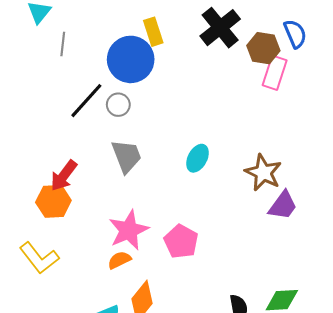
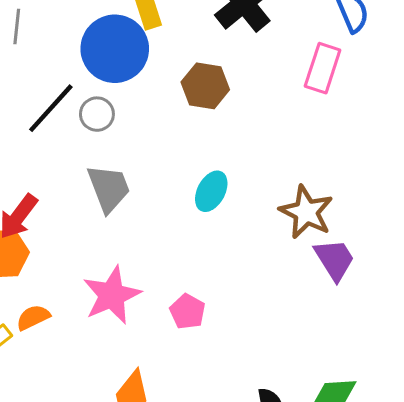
brown hexagon: (263, 48) -> (205, 86), moved
purple trapezoid: (283, 205) -> (334, 260), turned -68
pink pentagon: (181, 241) -> (187, 311), size x0.7
orange semicircle: (119, 260) -> (33, 317), moved

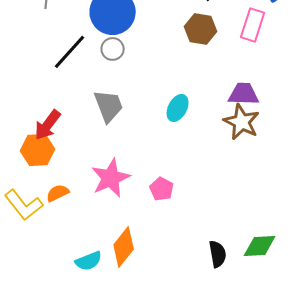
brown hexagon: (205, 86) -> (201, 29), moved
gray circle: (97, 114) -> (113, 49), moved
purple trapezoid: (334, 260) -> (244, 94), moved, turned -56

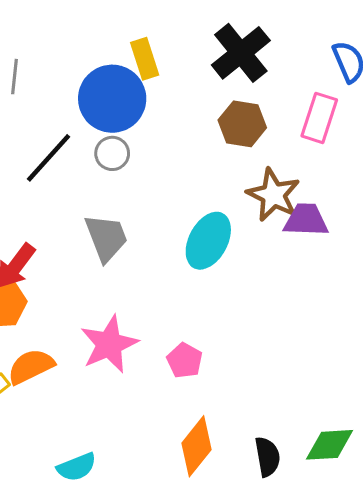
cyan ellipse: (178, 108) -> (208, 241), size x1.4
brown star: (242, 122) -> (273, 195), moved
orange semicircle: (58, 193) -> (31, 366), size x1.4
orange diamond: (124, 247) -> (196, 446), moved

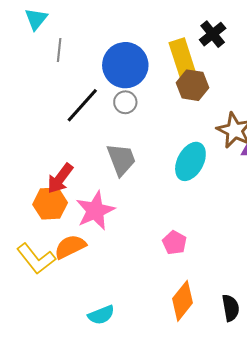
black cross: (241, 53) -> (213, 34), size x0.7
yellow rectangle: (145, 59) -> (182, 58), moved, size x1.4
brown hexagon: (242, 124) -> (192, 85), moved
pink star: (109, 344) -> (95, 211), moved

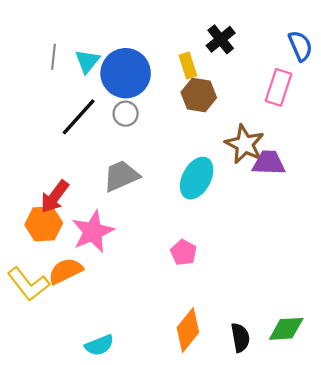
cyan triangle: (36, 19) -> (87, 61), moved
yellow rectangle: (182, 58) -> (188, 66), size x0.6
gray trapezoid: (121, 159) -> (121, 176), turned -93
pink pentagon: (174, 243) -> (183, 252), moved

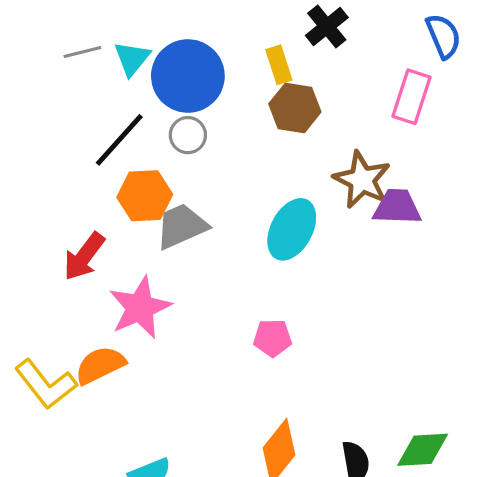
gray line: (53, 57) -> (82, 52), turned 70
orange hexagon: (44, 224) -> (145, 196), moved
pink pentagon: (183, 252) -> (273, 338), turned -30

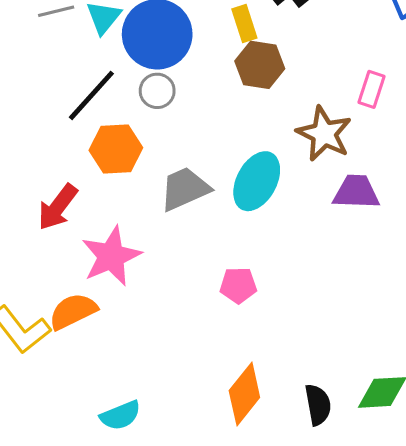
pink rectangle: (411, 97) -> (372, 89), moved, size x0.7
purple trapezoid: (397, 207) -> (356, 192), moved
gray trapezoid: (181, 226) -> (185, 189), moved

